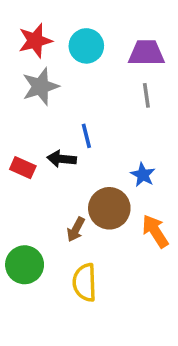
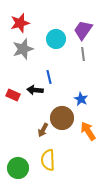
cyan circle: (86, 46) -> (56, 39), moved
purple trapezoid: (146, 53) -> (83, 30), turned -55
green circle: (25, 265) -> (18, 168), moved

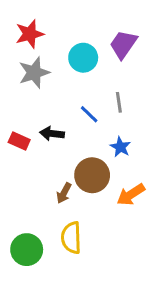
gray line: (83, 54) -> (119, 102), moved
blue line: (49, 77) -> (89, 114), moved, turned -32
orange arrow: (88, 131) -> (131, 195), turned -90

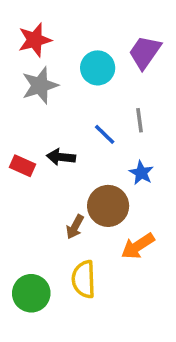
orange arrow: (131, 195) -> (138, 246), moved

